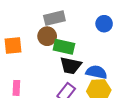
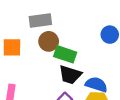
gray rectangle: (54, 18) -> (40, 20), moved

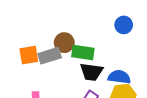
gray rectangle: (40, 20) -> (50, 56), moved

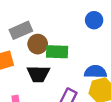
gray rectangle: (50, 56) -> (21, 30), moved
black trapezoid: (91, 72) -> (38, 74), moved

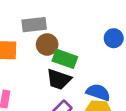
black trapezoid: (38, 74) -> (59, 79), moved

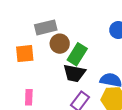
green rectangle: (65, 59) -> (77, 54), turned -70

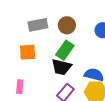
brown circle: (60, 44) -> (67, 25), moved
orange square: (25, 54) -> (28, 52), moved

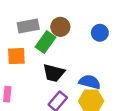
green rectangle: (65, 50) -> (46, 42), moved

